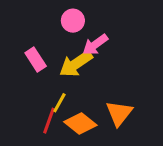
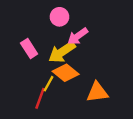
orange triangle: (119, 113) -> (97, 92), turned 45
orange diamond: (80, 124) -> (66, 73), moved

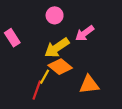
pink arrow: (78, 36) -> (85, 33), moved
pink rectangle: (29, 48) -> (12, 38), moved

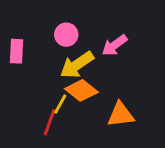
pink circle: (55, 15) -> (66, 35), moved
pink rectangle: (12, 38) -> (16, 51), turned 36

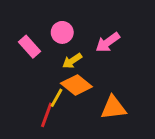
pink rectangle: (16, 51) -> (29, 47), moved, turned -45
yellow arrow: (77, 65) -> (72, 61), size x0.6

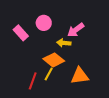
yellow arrow: (72, 61) -> (64, 43), moved, turned 40
yellow line: (57, 98) -> (49, 74), moved

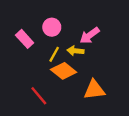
yellow line: (49, 74) -> (54, 54), moved
red line: (33, 81) -> (39, 96), turned -60

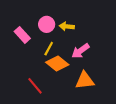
pink arrow: (90, 35) -> (80, 51), moved
yellow arrow: (75, 51) -> (67, 26), moved

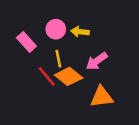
yellow line: (49, 49) -> (58, 59), turned -40
red line: (35, 86) -> (47, 76), moved

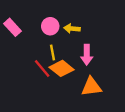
pink rectangle: (26, 42) -> (13, 27), moved
pink arrow: (97, 61) -> (87, 55), turned -54

